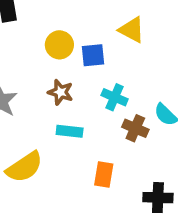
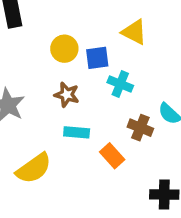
cyan cross: (115, 97) -> (120, 84), moved
orange rectangle: (104, 174) -> (112, 156), moved, turned -50

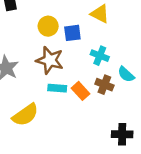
cyan cross: (120, 84) -> (100, 56), moved
brown star: (67, 95) -> (50, 60), size x1.5
orange rectangle: (112, 156) -> (80, 91), moved

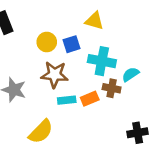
cyan cross: (100, 56) -> (102, 61), size x1.5
cyan semicircle: (126, 74) -> (131, 74), turned 114
orange rectangle: (80, 91) -> (90, 99), turned -60

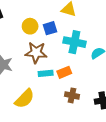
brown cross: (112, 88) -> (72, 95), moved

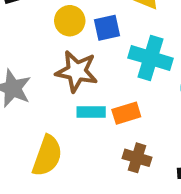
yellow semicircle: (24, 99) -> (47, 156), turned -30

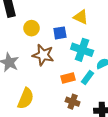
yellow circle: (70, 21) -> (31, 28), moved
cyan rectangle: (91, 112) -> (87, 77), moved, turned -56

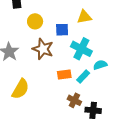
yellow triangle: (81, 17) -> (84, 17), turned -42
brown cross: (73, 102) -> (74, 100), moved

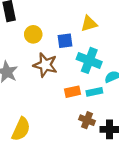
cyan rectangle: (83, 76) -> (94, 92), turned 40
yellow semicircle: (21, 89) -> (21, 129), moved

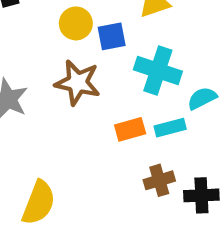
yellow circle: (33, 34) -> (76, 23), moved
brown cross: (87, 120) -> (159, 180), turned -35

